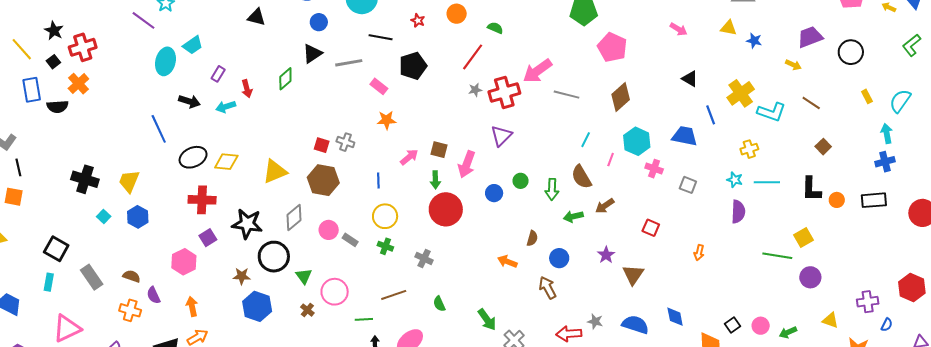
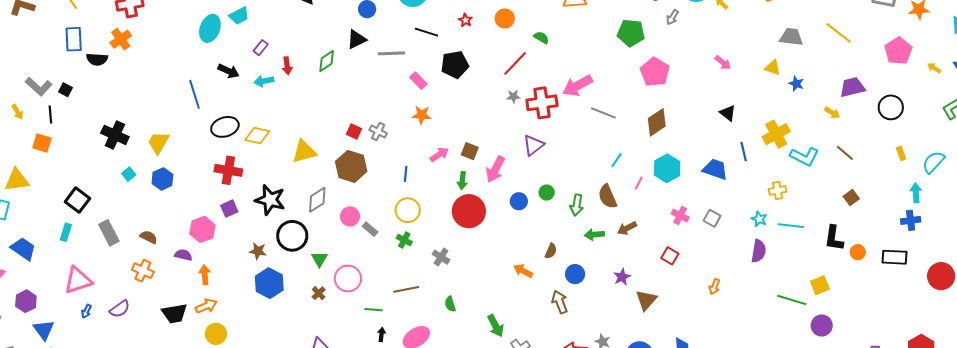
black square: (53, 62) -> (65, 90), moved, turned -32
pink cross: (654, 169) -> (680, 216), moved
purple semicircle: (153, 295) -> (183, 255), moved, turned 120

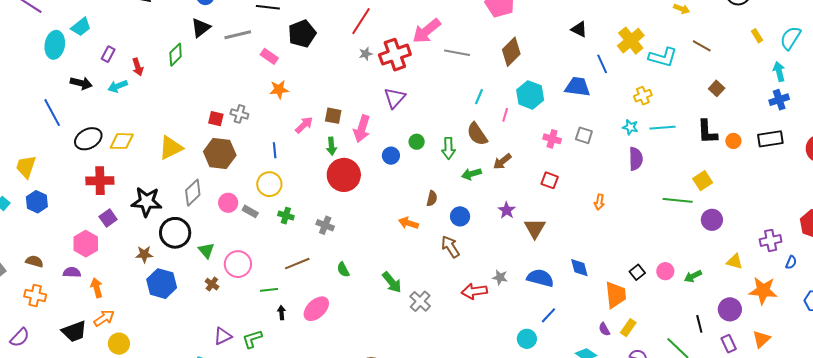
yellow circle: (408, 210) -> (269, 184), moved

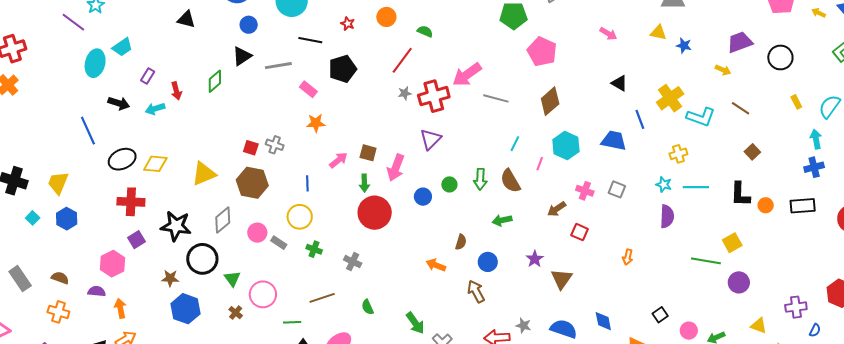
green arrow: (448, 148) -> (480, 179), moved
brown arrow: (502, 161) -> (557, 209), moved
black square: (637, 272) -> (660, 315), moved

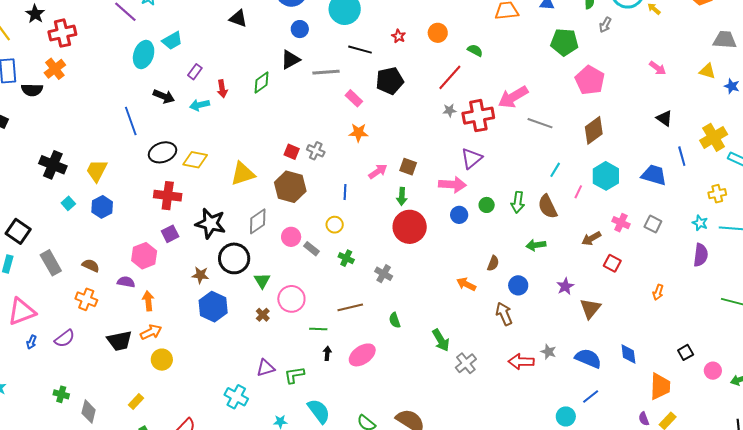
pink arrow: (396, 168) -> (452, 185), moved, turned -112
yellow circle: (300, 217) -> (335, 225), size x0.7

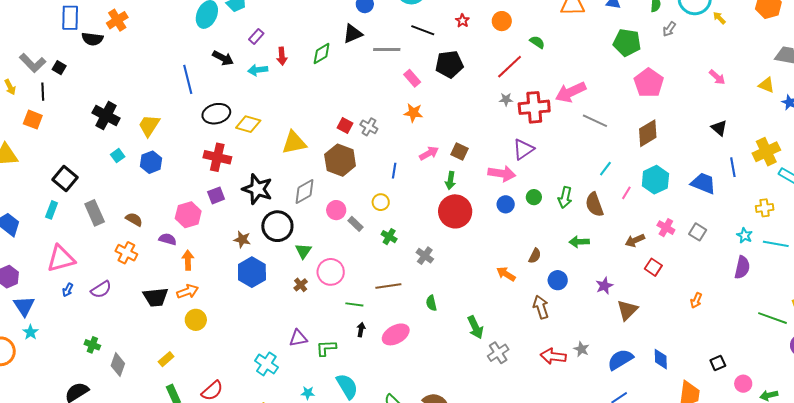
blue semicircle: (588, 358) -> (620, 360), turned -60

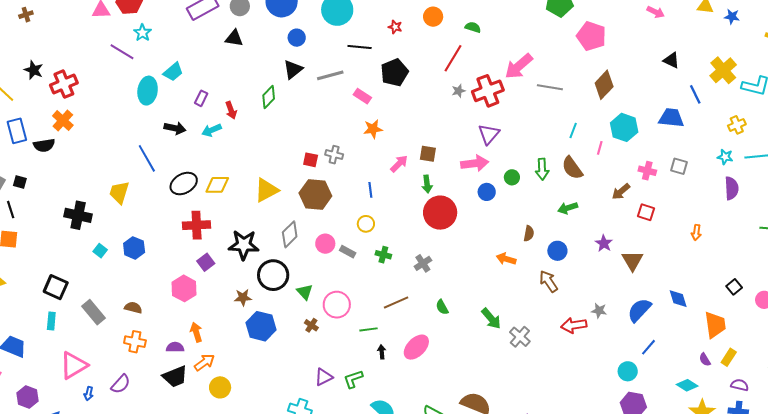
yellow trapezoid: (149, 126) -> (119, 192), moved
purple semicircle: (168, 239) -> (175, 347), moved
gray cross: (425, 256) -> (423, 263), turned 36

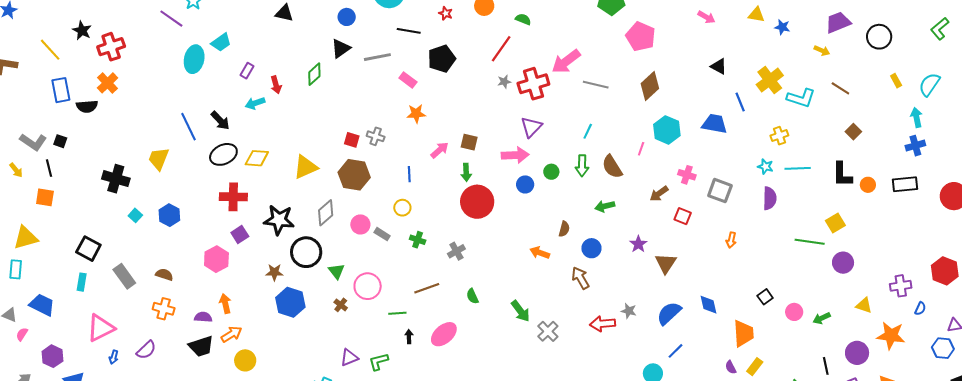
black arrow: (175, 128) -> (220, 121), moved, turned 30
cyan line: (573, 130) -> (588, 131), moved
gray square: (679, 166) -> (720, 191), moved, size x1.4

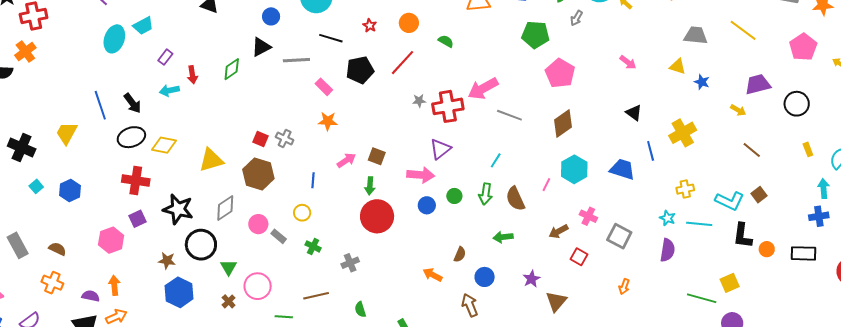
red line: (501, 49) -> (402, 63), moved
cyan L-shape: (801, 98) -> (730, 201), moved

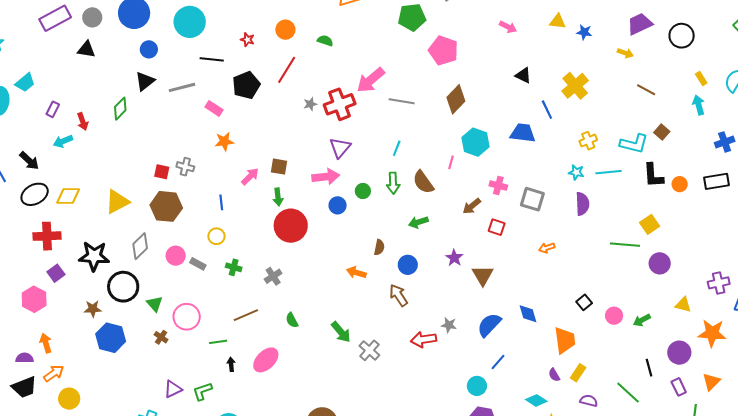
cyan arrow: (824, 189) -> (699, 105), moved
orange arrow: (624, 287) -> (547, 248), turned 63

